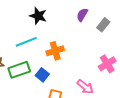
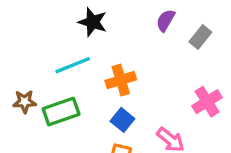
blue square: (42, 75) -> (122, 120), moved

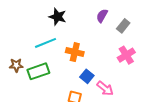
orange cross: (121, 80) -> (75, 52), turned 30
pink cross: (207, 102) -> (126, 55), moved
blue square: (122, 120) -> (87, 76), moved

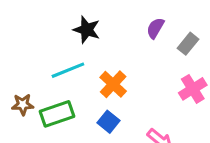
orange cross: (75, 52) -> (113, 84), turned 30
blue square: (87, 76) -> (108, 122), moved

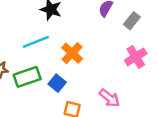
blue square: (108, 122) -> (57, 83), moved

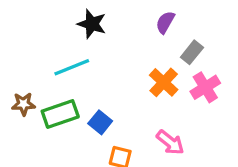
gray rectangle: (132, 21) -> (192, 52), moved
orange cross: (72, 53) -> (164, 82), moved

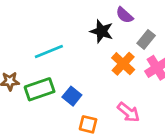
purple semicircle: (165, 22) -> (124, 15), turned -78
black star: (92, 24) -> (102, 31), moved

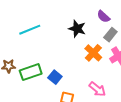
purple semicircle: (124, 15) -> (103, 17), moved
cyan line: (49, 52) -> (30, 30), moved

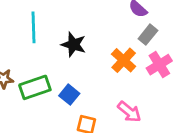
black star: (77, 29) -> (74, 45), moved
cyan line: (30, 30) -> (34, 27), turned -70

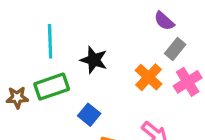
green rectangle: (35, 87) -> (52, 87), moved

